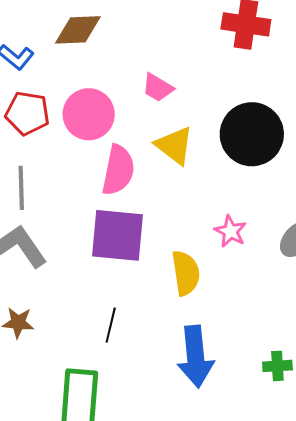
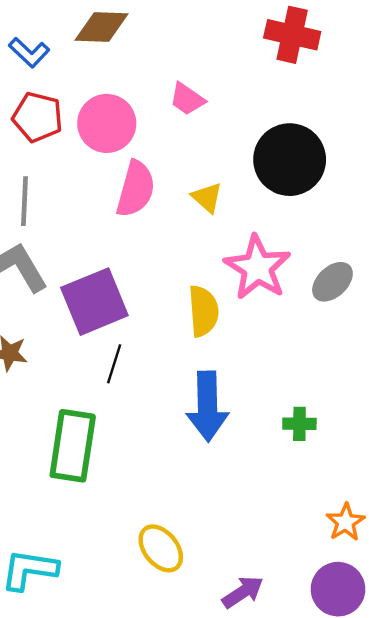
yellow triangle: (174, 145) -> (207, 198), moved, size x0.7
pink star: (231, 231) -> (257, 268), size x1.8
purple square: (117, 235) -> (94, 302), moved, turned -32

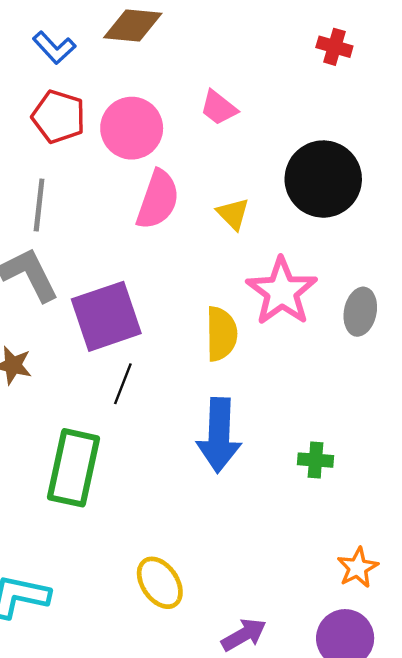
red cross: (292, 35) -> (334, 47), size x0.6
gray ellipse: (332, 282) -> (360, 312), turned -39

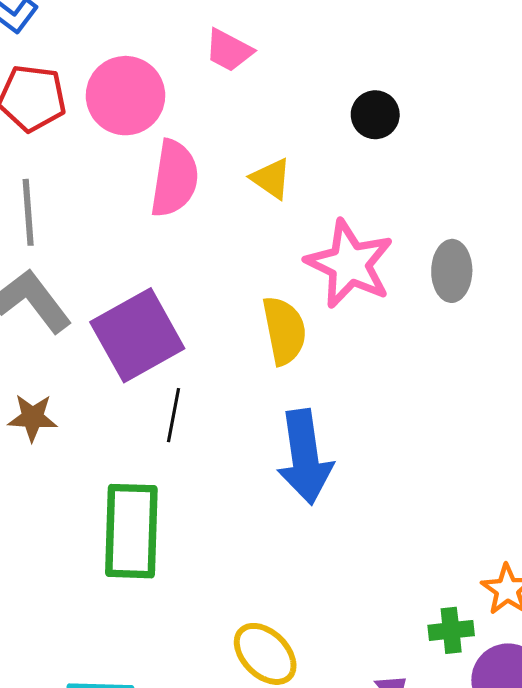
black circle: (323, 179) -> (375, 115), size x0.5
green cross: (315, 460) -> (451, 630), moved

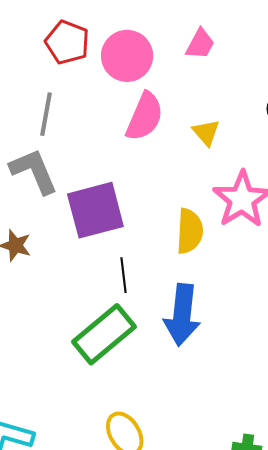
pink trapezoid: (229, 50) -> (200, 44), turned -104
black line: (174, 415) -> (124, 275), moved, turned -32
green rectangle: (131, 531) -> (104, 334), moved, turned 34

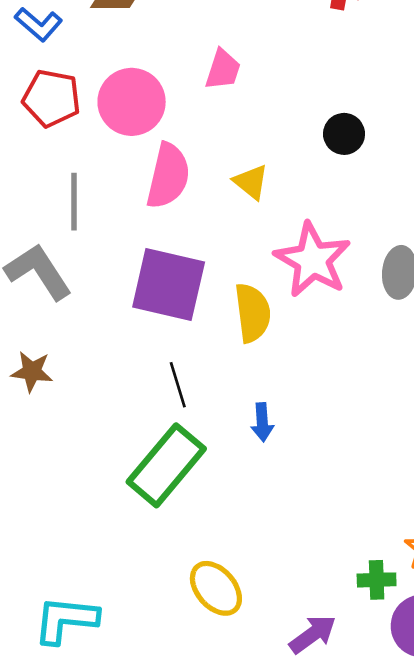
gray line: (46, 114) -> (74, 202), moved
purple square: (95, 210) -> (169, 284), moved, turned 38
blue arrow: (182, 315) -> (262, 422), size x0.5

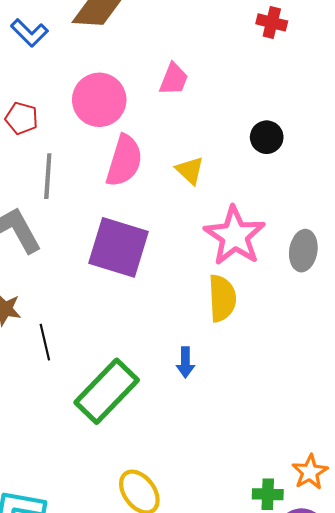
red pentagon: (51, 98) -> (22, 118), moved, size x0.7
yellow semicircle: (253, 313) -> (222, 298), moved
black line: (178, 385) -> (45, 342), moved

